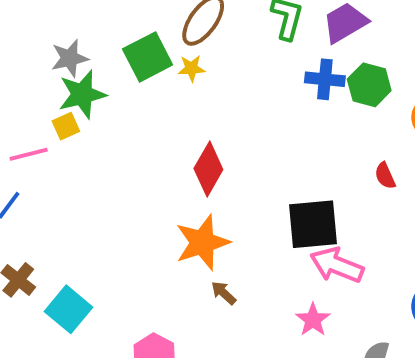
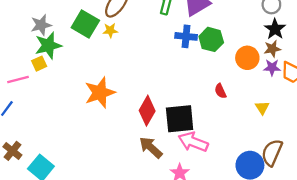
green square: (148, 57) -> (85, 24), turned -32
red diamond: (208, 169) -> (147, 111), moved
orange star: (202, 242) -> (100, 93), moved
brown arrow: (224, 293) -> (151, 147), moved, size x1.6

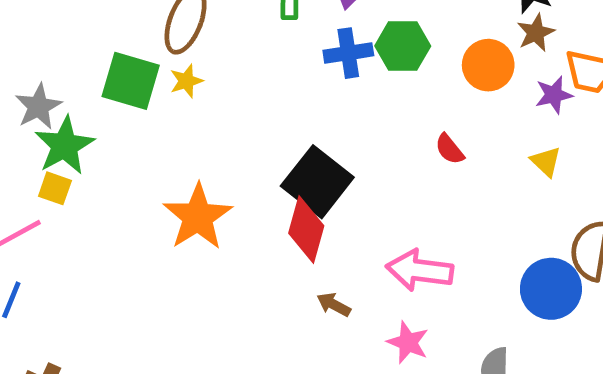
yellow square: (39, 64) -> (55, 188), turned -32
purple star: (272, 67) -> (554, 95), moved
black square: (180, 119) -> (317, 182), moved, turned -32
brown arrow: (151, 147) -> (334, 305), size x0.6

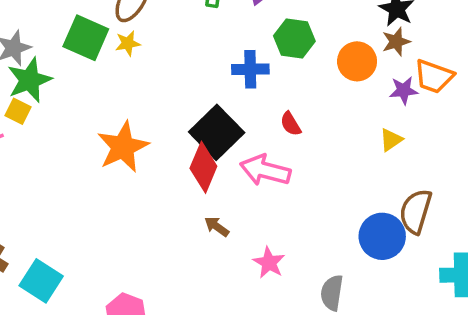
blue cross: (348, 53) -> (250, 69), moved
red semicircle: (449, 149) -> (291, 124), moved
yellow triangle: (546, 162) -> (391, 140), turned 35
pink arrow: (420, 270) -> (265, 170), moved

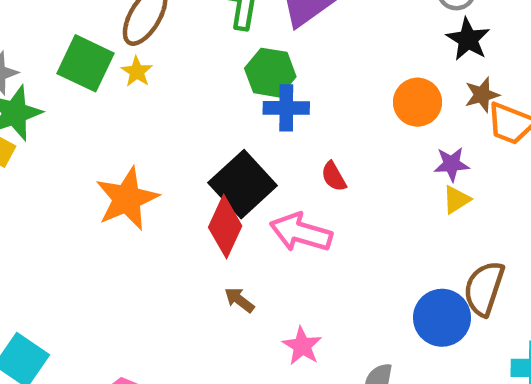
green hexagon: (294, 38) -> (270, 73), moved
brown star: (396, 42) -> (482, 95), moved
yellow star: (128, 43) -> (137, 72), turned -30
purple star: (404, 90) -> (452, 164), moved

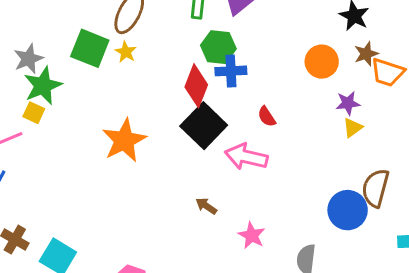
red diamond: (225, 227) -> (196, 86), moved

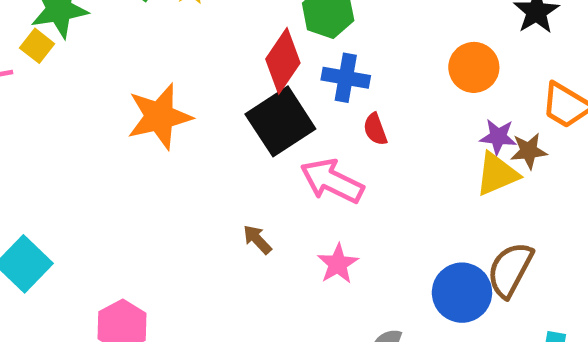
brown star: (366, 54) -> (529, 151), moved
blue cross: (231, 71) -> (346, 78), moved
yellow triangle: (353, 128) -> (497, 174), size x1.5
pink star: (252, 235) -> (338, 264), moved

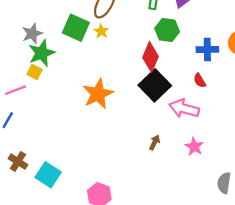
blue cross: (346, 78) -> (207, 49), moved
brown arrow: (257, 240) -> (155, 142), turned 80

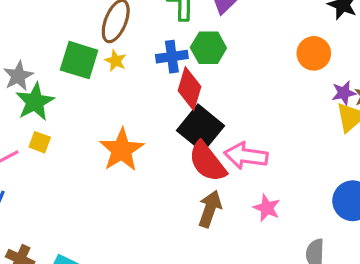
blue cross: (207, 49) -> (172, 57), moved
yellow square: (35, 72) -> (40, 142), moved
red semicircle: (200, 80) -> (207, 162), moved, size x2.0
brown arrow: (155, 142) -> (210, 209), size x1.6

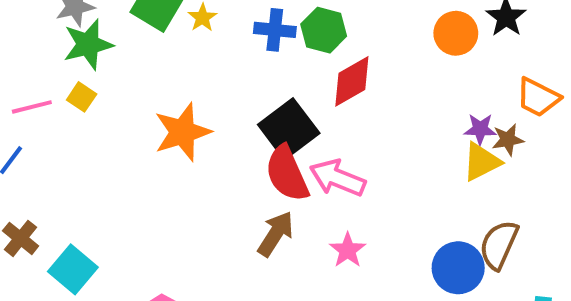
orange circle: (314, 53) -> (456, 33), moved
red diamond: (190, 89) -> (352, 81), moved, turned 30

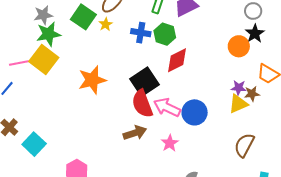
orange circle: (456, 33) -> (239, 46), moved
yellow square: (82, 97) -> (44, 60), size x2.0
brown arrow: (276, 234) -> (135, 133), turned 35
blue circle: (458, 268) -> (195, 112), moved

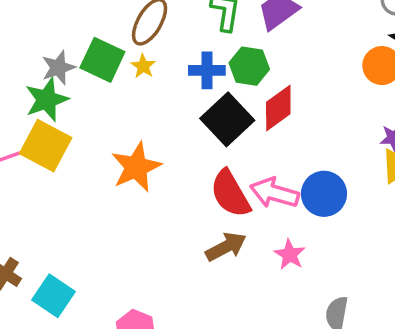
gray star: (43, 15) -> (58, 68), moved
black square: (145, 82) -> (227, 119), moved

